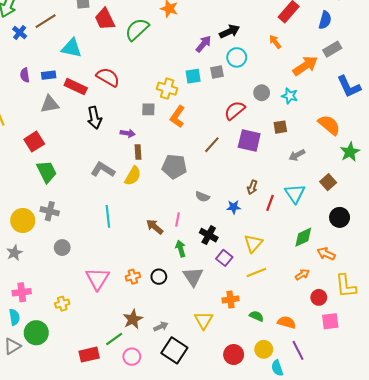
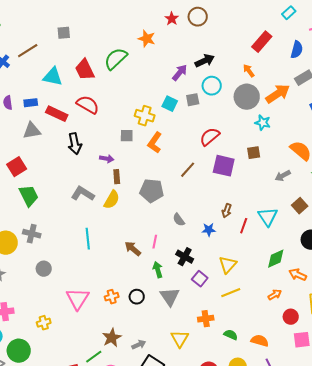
red trapezoid: (105, 19) -> (85, 70), moved
cyan square: (193, 76) -> (170, 104), turned 35
gray circle: (262, 93) -> (247, 97), moved, size x1.6
gray arrow: (297, 155) -> (283, 176), moved
gray semicircle: (202, 197) -> (179, 220), turned 32

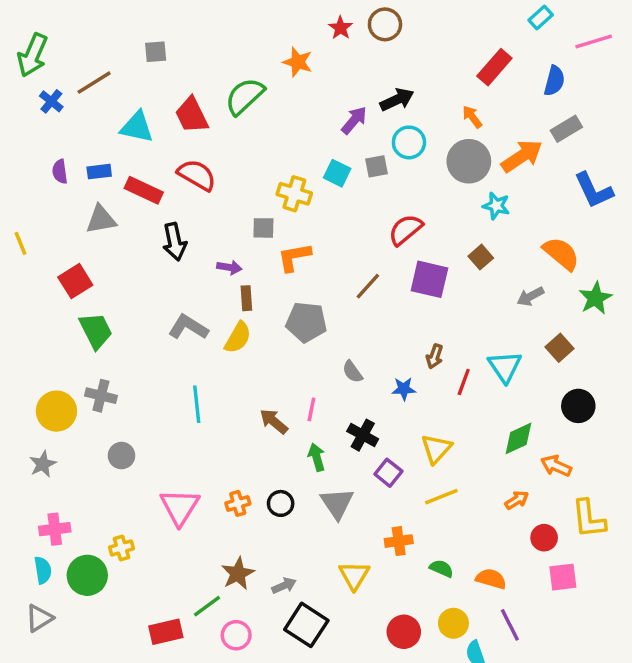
orange L-shape: (155, 143) -> (294, 257), moved, turned 45
brown square: (254, 153) -> (481, 257), turned -32
green circle: (19, 351) -> (87, 575), moved

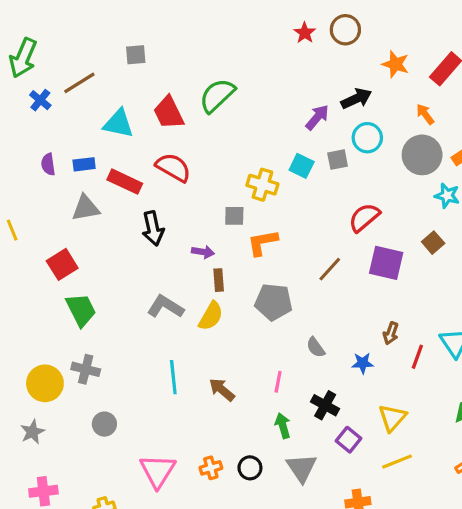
orange star: (298, 62) -> (395, 64), moved
brown arrow: (274, 421) -> (222, 390), moved

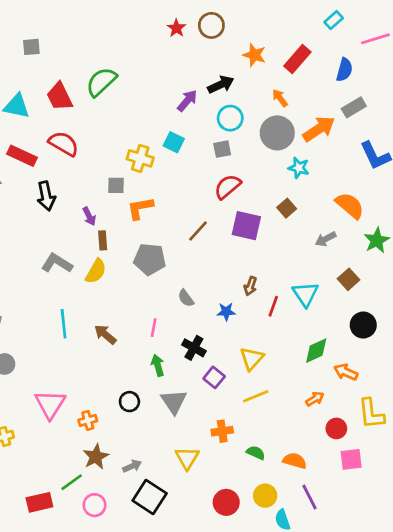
gray square: (338, 160) -> (222, 149), moved
purple arrow: (203, 252) -> (89, 216), turned 54
orange cross: (211, 468) -> (88, 420), moved

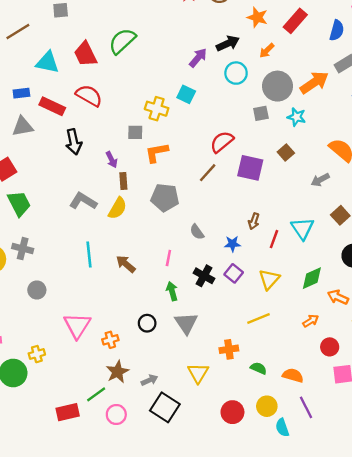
orange arrow: (280, 98) -> (267, 51), moved, turned -98
gray square: (222, 149) -> (261, 113), moved
red semicircle: (228, 187) -> (222, 142), moved
yellow triangle: (252, 359) -> (269, 279), moved
purple square: (214, 377) -> (234, 273), moved

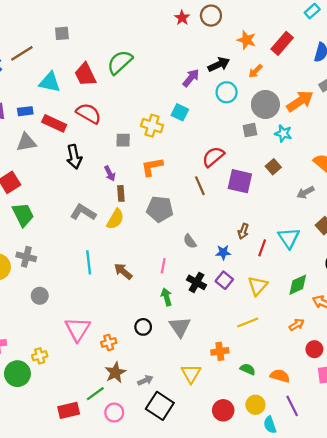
gray square: (135, 132) -> (123, 140), moved
brown line: (208, 173) -> (200, 186), turned -66

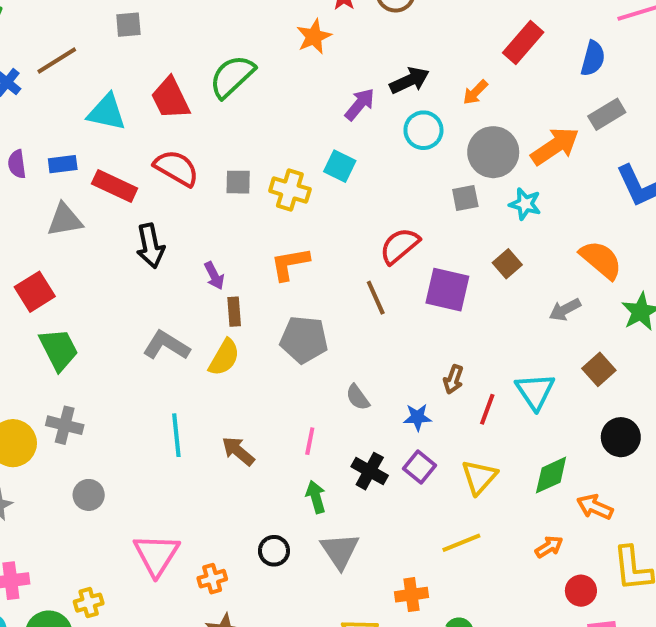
orange star: (247, 40) -> (314, 37), moved, turned 30
gray square: (123, 140) -> (238, 182), moved

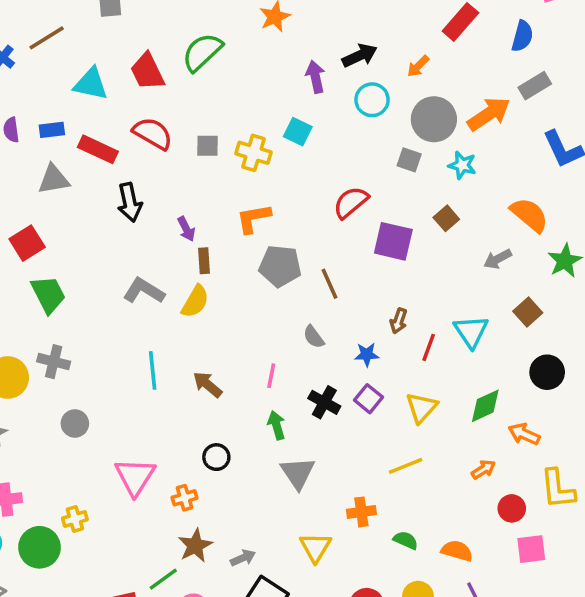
purple arrow: (360, 104) -> (315, 77), turned -52
gray square: (465, 198) -> (409, 160), turned 30
brown line: (376, 298) -> (330, 284), moved
gray pentagon: (304, 339) -> (280, 266), moved
black circle: (274, 551) -> (216, 457), moved

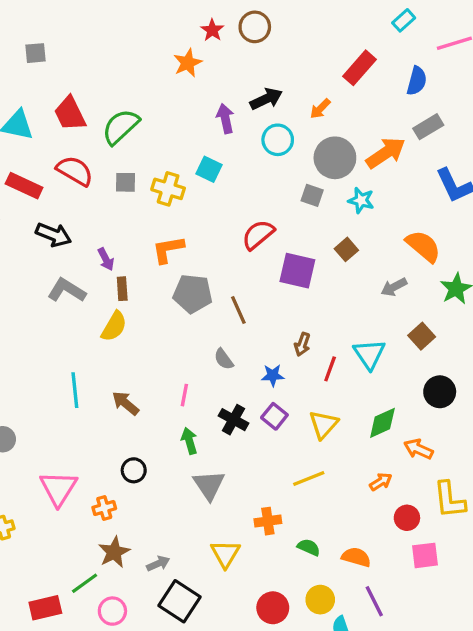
green semicircle: (202, 52) -> (121, 127), moved
black arrow: (130, 202) -> (54, 235), turned -56
gray L-shape: (144, 291) -> (67, 290), moved

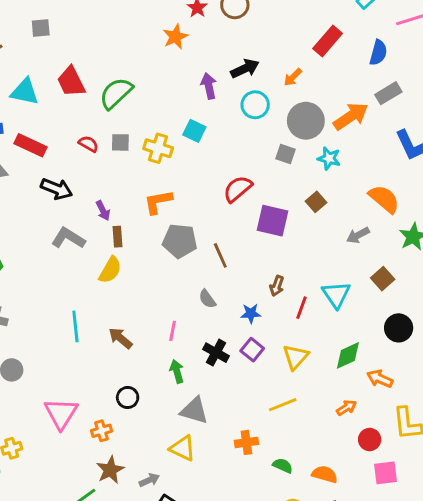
red semicircle: (75, 171) -> (88, 144), moved, size x0.6
gray triangle: (209, 485) -> (194, 411), turned -40
yellow triangle: (225, 554) -> (183, 448), moved, turned -36

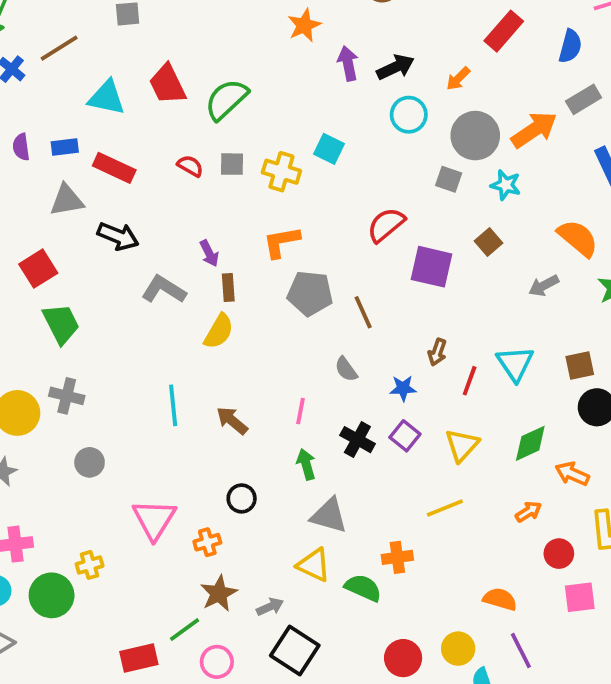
purple arrow: (209, 86) -> (348, 63), moved
black arrow: (57, 189) -> (118, 236), moved
brown square: (383, 279) -> (580, 365), moved, turned 30
green semicircle: (283, 466) -> (363, 588), moved, size x1.4

